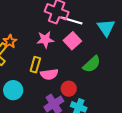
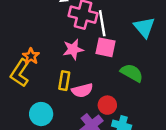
white line: (72, 21) -> (102, 23), turned 70
pink square: (72, 41) -> (106, 47), turned -30
green semicircle: (92, 64) -> (132, 73), turned -102

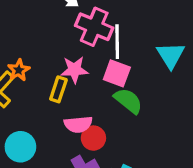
green semicircle: (132, 73) -> (128, 101), moved
yellow rectangle: (64, 81) -> (58, 89), moved
red circle: (107, 105) -> (93, 138), moved

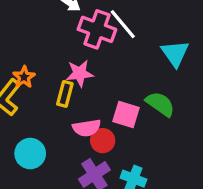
white line: (117, 42) -> (123, 24), moved, turned -36
pink square: (117, 73) -> (126, 115), moved
green semicircle: (128, 101) -> (160, 104), moved

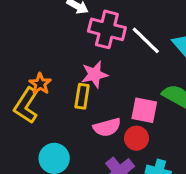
white line: (123, 24) -> (146, 40), moved
red circle: (103, 141) -> (136, 138), moved

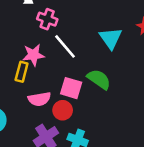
pink cross: (107, 29) -> (47, 19), size x0.7
white line: (146, 40) -> (65, 46), moved

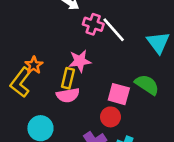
white line: (65, 46) -> (114, 30), moved
pink semicircle: (39, 99) -> (68, 95), moved

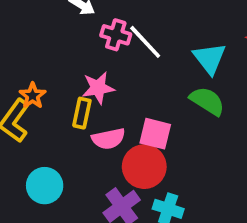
green semicircle: (147, 85) -> (207, 101), moved
pink semicircle: (68, 95) -> (108, 139), moved
red circle: (111, 117) -> (144, 167), size x1.5

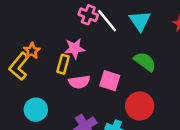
cyan triangle: (209, 58) -> (140, 21), moved
red circle: (144, 167) -> (140, 106), moved

